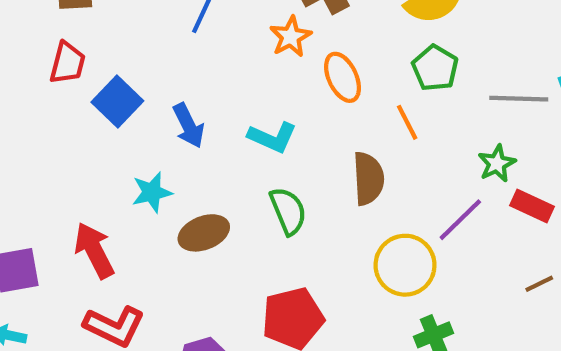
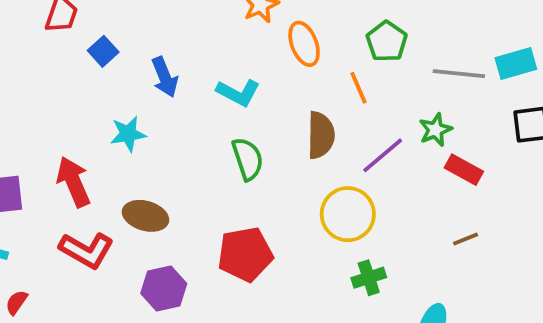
blue square: (117, 101) -> (103, 51), size x0.7
purple line: (460, 220) -> (383, 155), moved
brown ellipse: (204, 233) -> (145, 216), moved, turned 33

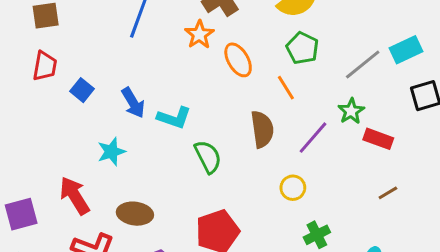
gray line: (459, 74) -> (363, 65), turned -36
cyan L-shape: (238, 93) -> (174, 118), moved
yellow circle: (348, 214) -> (293, 188), size x0.6

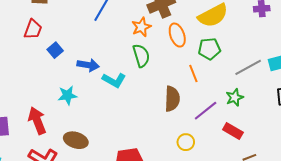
green pentagon: (302, 48) -> (209, 49), turned 30
orange ellipse: (238, 60) -> (177, 35), moved
blue arrow: (133, 103) -> (88, 65), turned -60
red rectangle: (378, 139) -> (233, 131), moved
green semicircle: (208, 157) -> (141, 56), moved

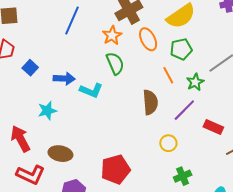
green star: (235, 97) -> (195, 82), moved

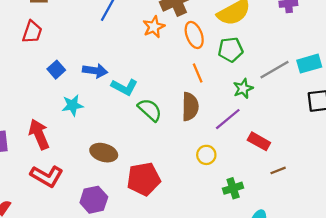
green semicircle: (115, 63) -> (150, 110), moved, turned -30
blue square: (30, 68) -> (56, 70), moved
orange line: (168, 75) -> (198, 73), moved
brown ellipse: (60, 154) -> (104, 153), moved
green cross: (183, 176) -> (233, 188), moved

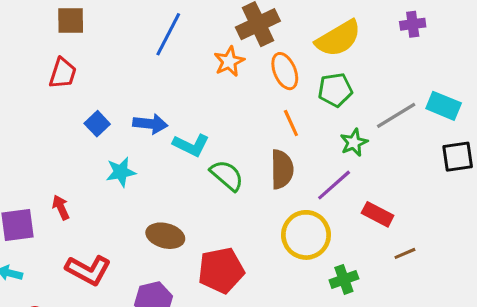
cyan rectangle: (309, 64) -> (444, 106), turned 40
red arrow: (39, 134) -> (61, 207), moved, size x0.6
yellow circle: (206, 155) -> (306, 235), size x1.8

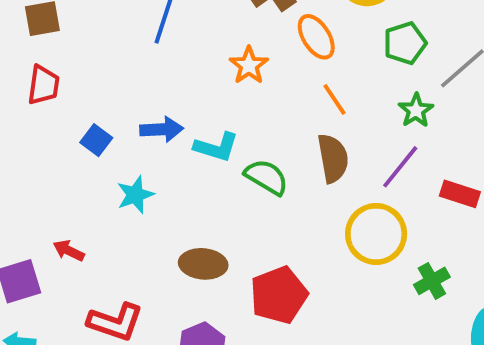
orange star: (229, 61) -> (249, 65), moved
green pentagon: (335, 90) -> (405, 43), moved
red arrow: (61, 207) -> (69, 251), turned -30

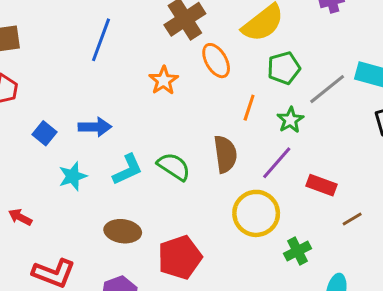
orange line: (335, 99) -> (249, 108), moved, turned 50
cyan L-shape: (216, 147) -> (128, 170), moved, turned -44

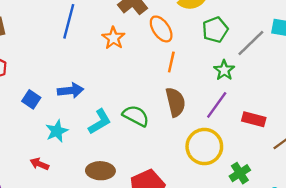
orange star: (164, 80) -> (113, 38), moved
orange line: (249, 108) -> (171, 62), moved
red arrow: (20, 217) -> (39, 164), moved

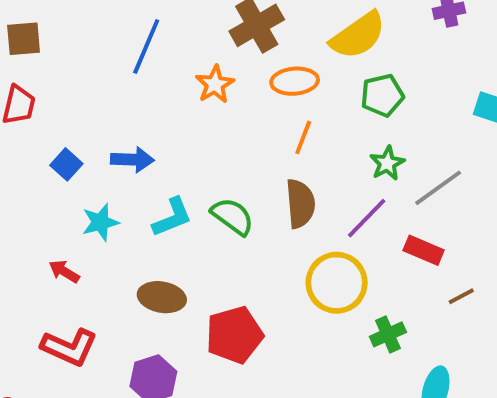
orange ellipse: (161, 29) -> (295, 81), turned -68
gray line: (251, 43) -> (438, 188), moved

